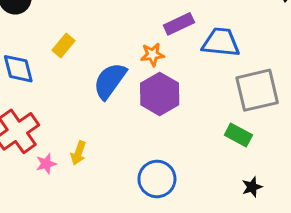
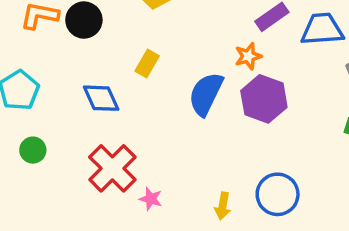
yellow arrow: (78, 153) -> (223, 206), moved
pink star: (46, 164) -> (151, 199), turned -30

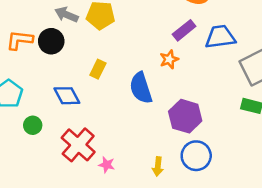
blue semicircle: (206, 94) -> (141, 88), turned -40
purple hexagon: (264, 99) -> (185, 116), moved
green circle: (33, 150) -> (33, 125), moved

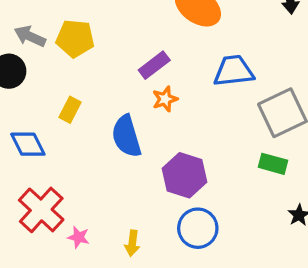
purple rectangle: (184, 30) -> (154, 65), moved
yellow arrow: (158, 166) -> (132, 243), moved

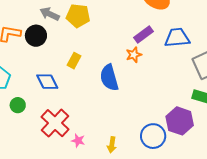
purple rectangle: (154, 65) -> (144, 34), moved
purple hexagon: (185, 175) -> (180, 121), moved

